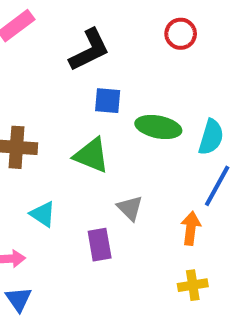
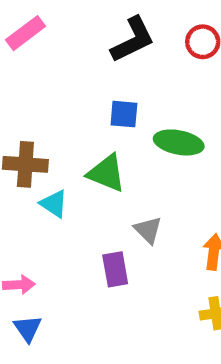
black L-shape: (89, 50) -> (133, 40), moved
cyan triangle: (43, 214) -> (54, 204), moved

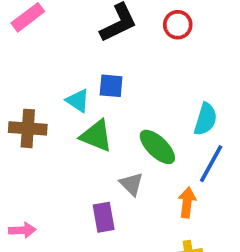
green ellipse: (179, 142) -> (157, 147), moved, turned 33
cyan triangle: (54, 204) -> (78, 101), moved

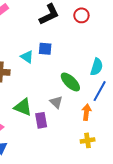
green triangle: (96, 136) -> (23, 107), moved

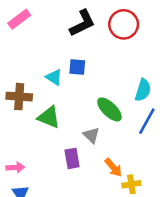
red circle: (81, 15) -> (124, 24), size x1.5
green triangle: (23, 107) -> (49, 117), moved
orange arrow: (86, 112) -> (113, 167), moved, turned 133

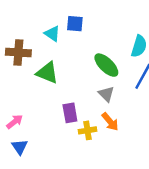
gray triangle: (91, 135) -> (106, 94), moved
pink arrow: (15, 167) -> (15, 122), turned -36
yellow cross: (131, 184) -> (88, 130), moved

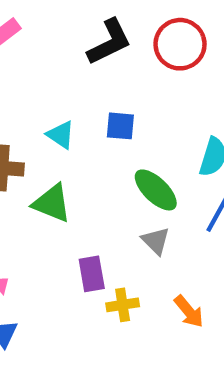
blue square: (75, 24) -> (120, 126), moved
orange arrow: (110, 122) -> (189, 311), moved

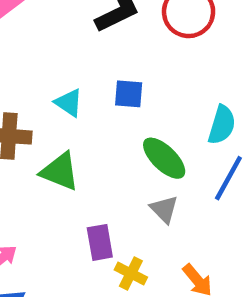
yellow cross: (123, 305) -> (131, 274), turned 36

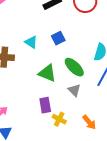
blue square: (129, 94) -> (58, 38), turned -32
green triangle: (60, 171) -> (47, 73), moved

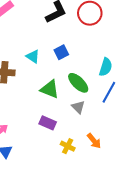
purple rectangle: (45, 105) -> (48, 123), turned -56
yellow cross: (59, 119) -> (68, 146), moved

